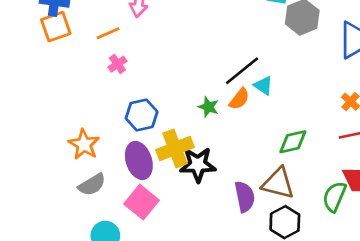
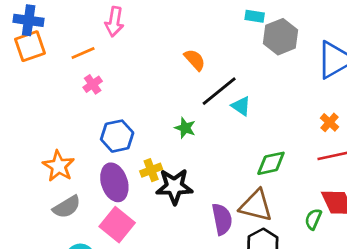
orange semicircle: (239, 99) -> (195, 60), moved, turned -80
yellow cross: (175, 148) -> (151, 170), size x0.6
green semicircle: (334, 197) -> (313, 219), size x0.7

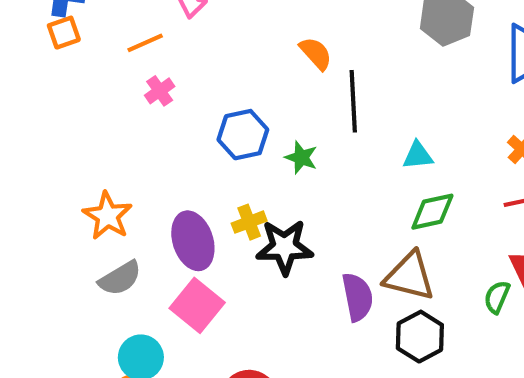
orange square: (30, 46) -> (64, 33), size x0.7
black line: (219, 91) -> (353, 101), turned -54
cyan triangle: (241, 106) -> (418, 155), moved, turned -40
blue hexagon: (117, 136) -> (243, 135), moved

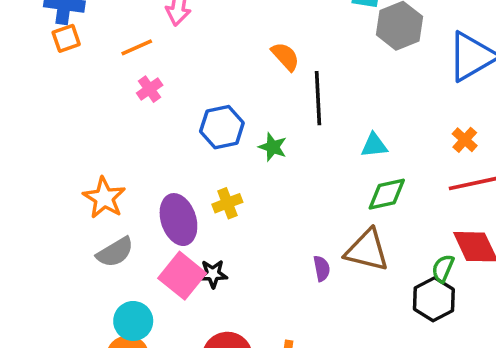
black star: (285, 247) -> (213, 274), moved, size x0.6
purple semicircle: (357, 297) -> (322, 268), size x0.6
black hexagon: (420, 337) -> (434, 299), moved

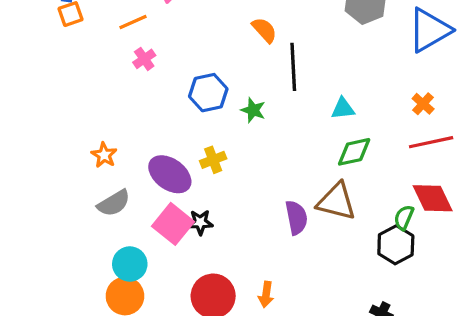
orange star: (104, 198) -> (104, 155), size x0.7
purple ellipse: (178, 220) -> (170, 174), turned -36
purple semicircle: (322, 268) -> (296, 218), size x1.5

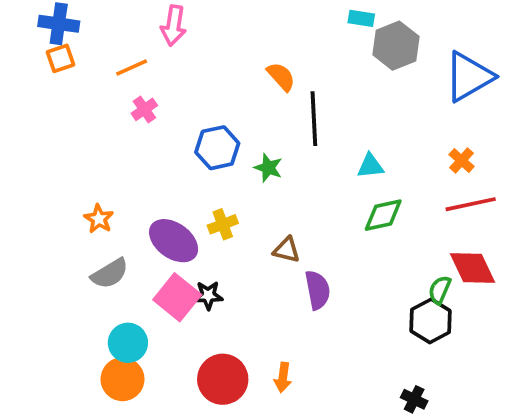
brown triangle: (336, 202) -> (287, 250), moved, size x0.6

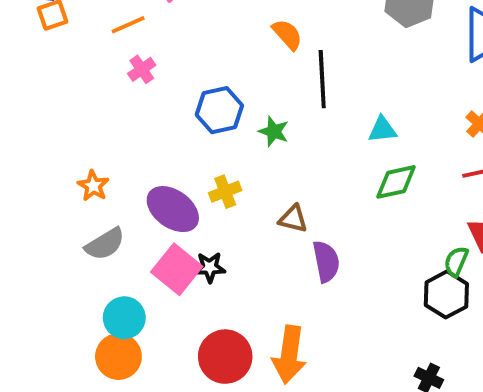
orange arrow: (283, 377) -> (289, 355), size x1.8

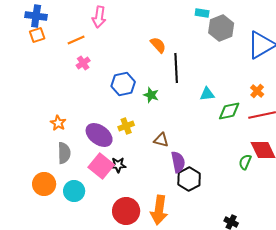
green diamond: (396, 182) -> (229, 111), moved
gray semicircle: (105, 244) -> (64, 153), turned -60
black hexagon: (446, 294) -> (189, 179), moved
orange circle: (118, 357) -> (44, 184), moved

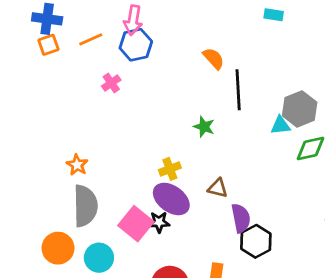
gray hexagon: (221, 28) -> (300, 109), moved
orange line: (76, 40) -> (91, 39), moved
blue hexagon: (123, 84) -> (136, 45), moved
purple ellipse: (99, 135) -> (171, 199), moved
gray semicircle: (64, 153) -> (85, 206), size x1.4

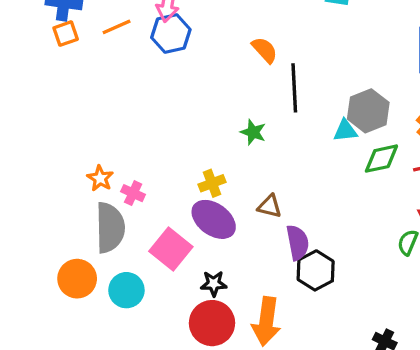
pink cross: (111, 83) -> (133, 193), moved, turned -30
black star: (159, 222) -> (214, 284), moved

